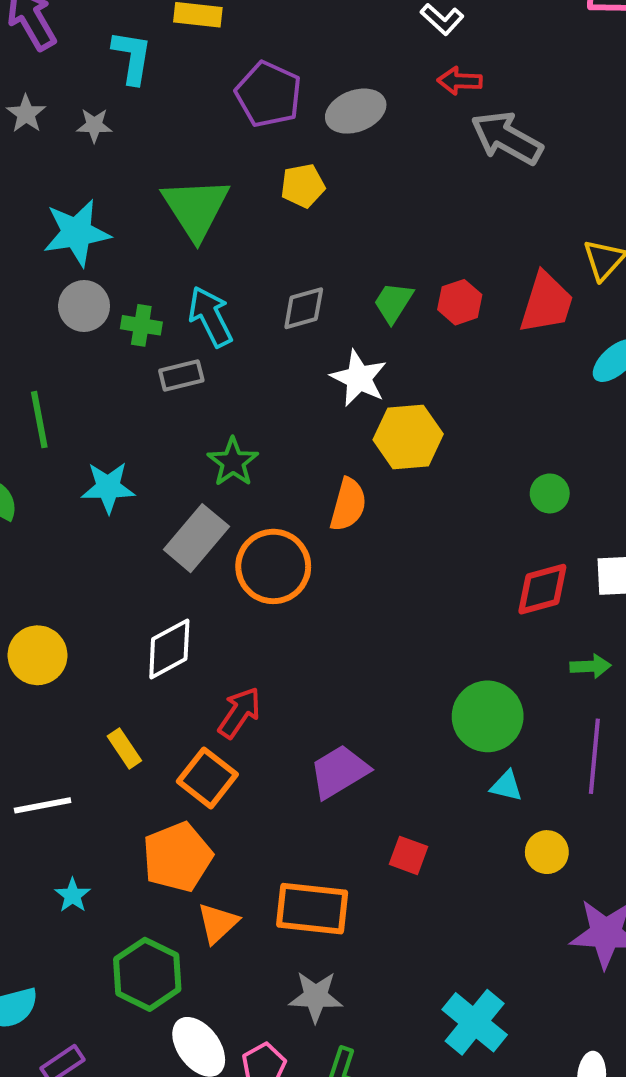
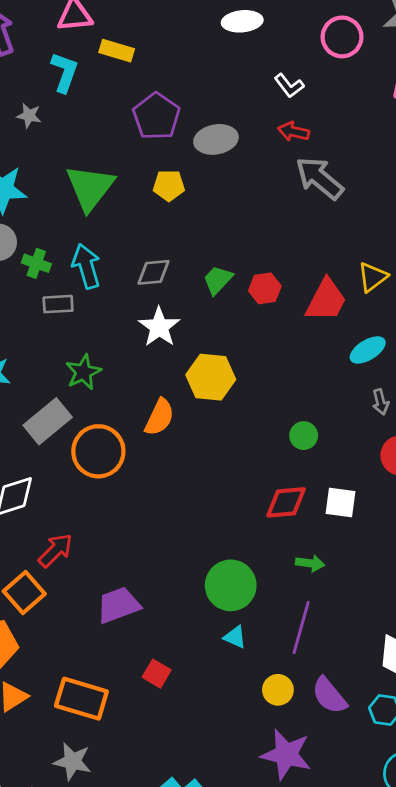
white star: (359, 378) -> (159, 327), moved
yellow circle: (547, 852) -> (278, 690), moved

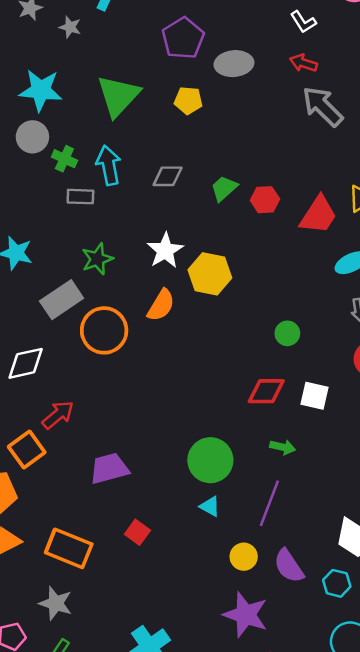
white star: (159, 327) -> (165, 250), moved

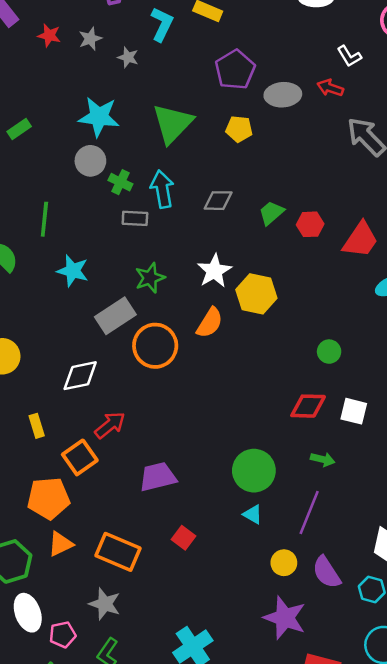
red arrow: (303, 63) -> (330, 88), moved

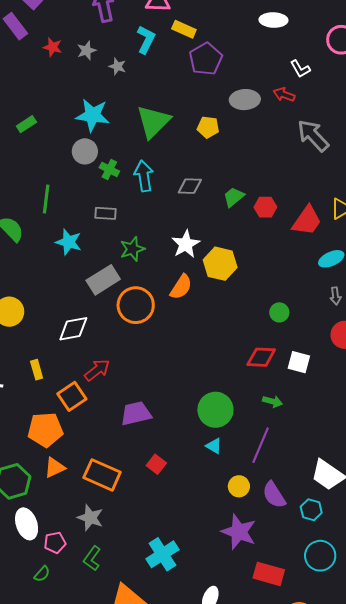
purple pentagon: (235, 70) -> (206, 59), moved
gray rectangle: (135, 218) -> (106, 213), moved

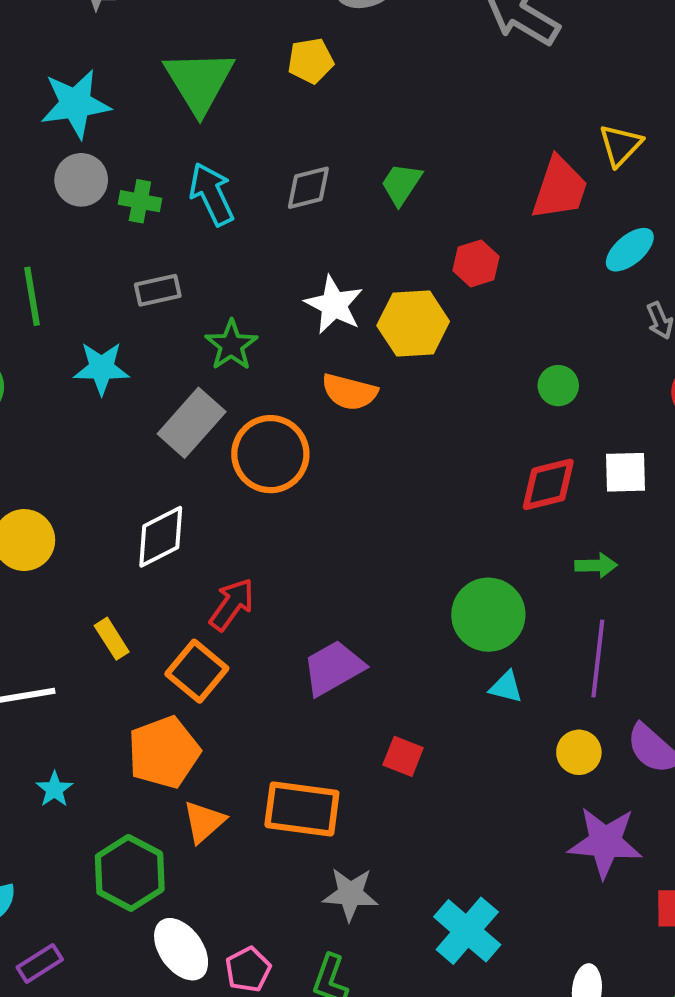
red hexagon: (265, 207) -> (476, 263), moved
orange semicircle: (181, 287) -> (349, 392), turned 88
gray star: (90, 518) -> (350, 894), moved

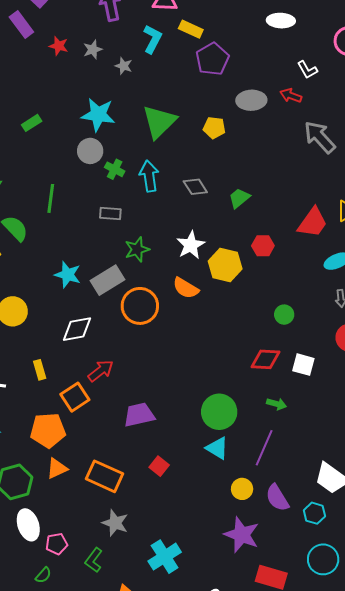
gray diamond: (308, 188) -> (195, 187), turned 55
cyan star: (101, 368) -> (68, 275), moved
cyan triangle: (506, 687) -> (217, 448), size x1.4

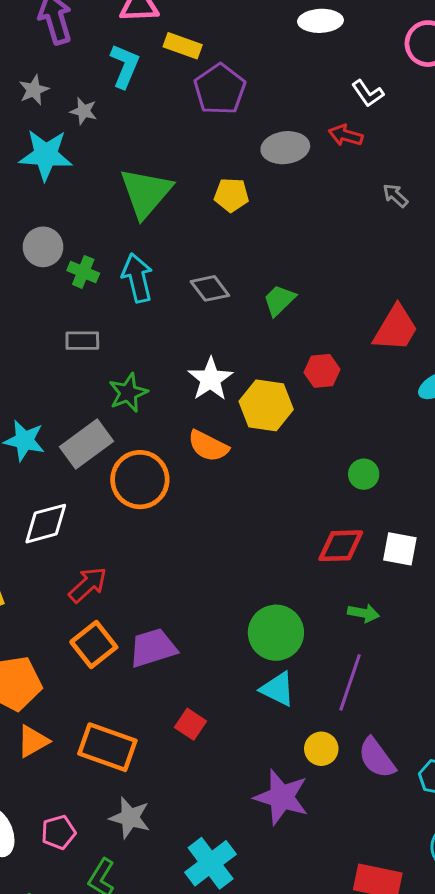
cyan star: (98, 115) -> (46, 155), moved
gray arrow: (320, 137) -> (395, 196), size x0.5
orange square: (75, 397) -> (94, 645), moved
purple star: (242, 535) -> (281, 797), moved
pink pentagon: (57, 544) -> (58, 832), moved

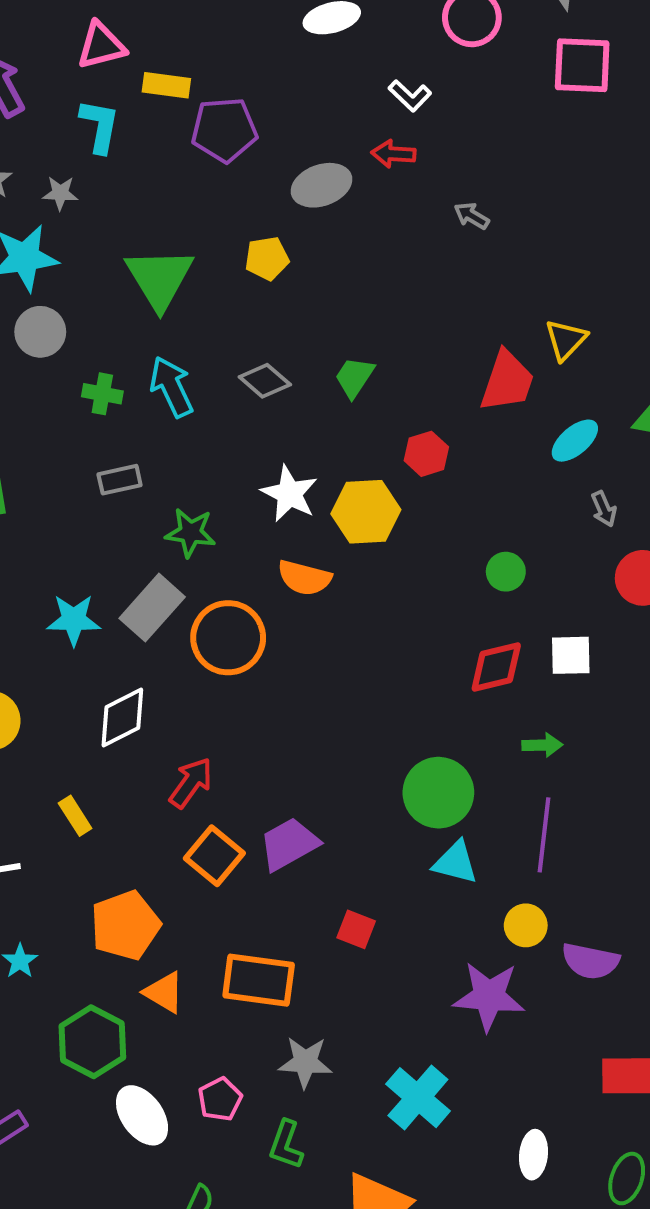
purple pentagon: (220, 89) -> (224, 130), turned -30
gray circle: (43, 247) -> (40, 332), moved
green star: (128, 393) -> (190, 533), turned -30
orange triangle: (33, 741) -> (164, 992), turned -48
purple semicircle: (377, 758) -> (590, 961), moved, turned -30

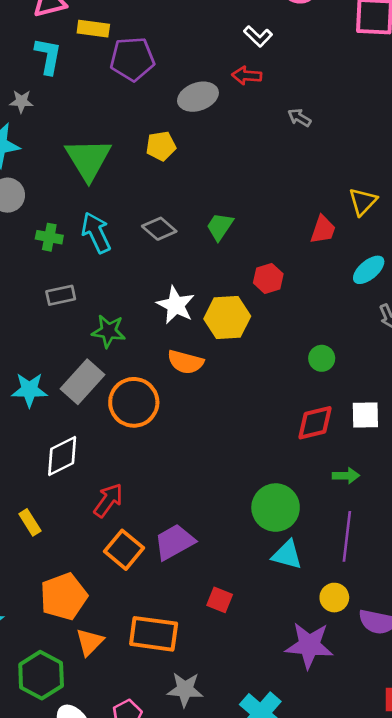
red trapezoid: (507, 381) -> (323, 230), size x0.7
orange triangle: (164, 992) -> (90, 642), turned 44

